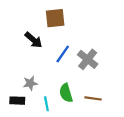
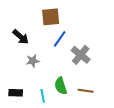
black arrow: (33, 40) -> (21, 37), moved
blue line: (63, 54) -> (60, 39), moved
gray star: (30, 83) -> (33, 61), moved

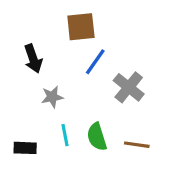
black arrow: (21, 37) -> (33, 59), turned 30
cyan line: (43, 96) -> (65, 135), moved

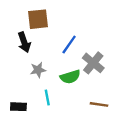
brown square: (81, 27) -> (38, 19), moved
green semicircle: (97, 137) -> (70, 77), moved, turned -90

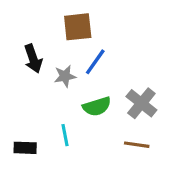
brown square: (38, 19) -> (78, 27), moved
gray cross: (93, 63) -> (141, 103), moved
gray star: (38, 70) -> (65, 76), moved

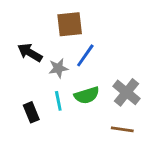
black arrow: (33, 59) -> (30, 53), turned 140
cyan line: (65, 135) -> (58, 101), moved
black rectangle: (25, 148) -> (31, 112), moved, turned 66

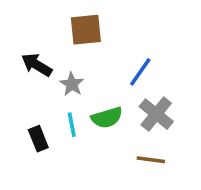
blue line: (85, 55) -> (140, 72), moved
gray star: (58, 68) -> (72, 84), turned -30

